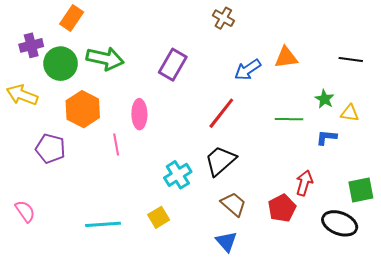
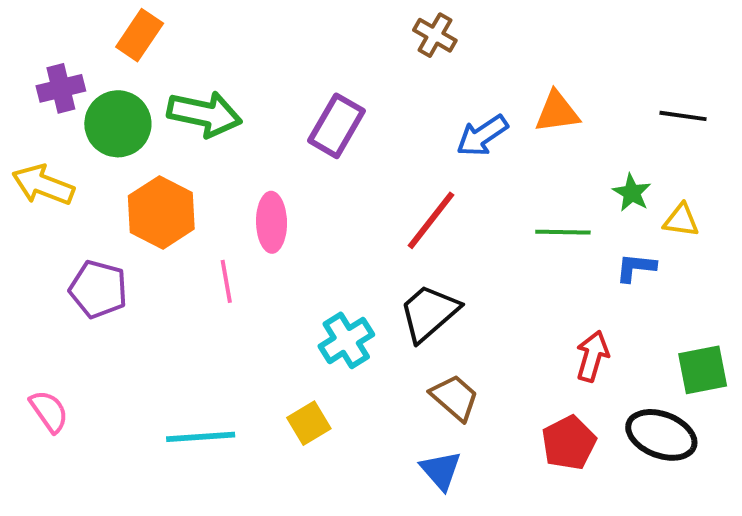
red pentagon: (282, 208) -> (569, 443), moved

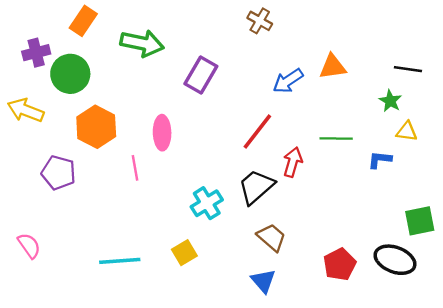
green arrow: (205, 114) -> (142, 43), moved
green star: (632, 193) -> (390, 101), moved
red arrow: (592, 356) -> (293, 162), moved

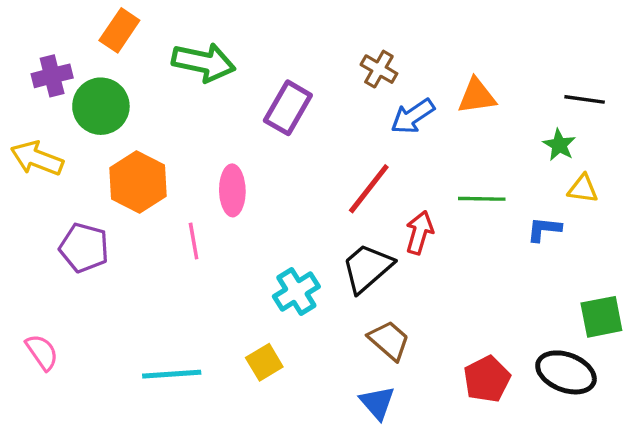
brown cross: (260, 21) -> (379, 69), moved

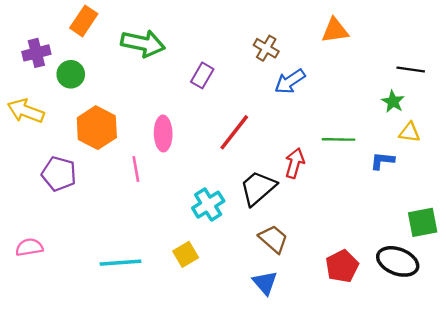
orange triangle: (477, 96) -> (335, 30), moved
green circle: (101, 106) -> (71, 74), size x0.7
purple rectangle: (288, 108) -> (202, 75), size x0.7
red line: (369, 189) -> (234, 132), moved
pink semicircle: (42, 352) -> (29, 247), turned -64

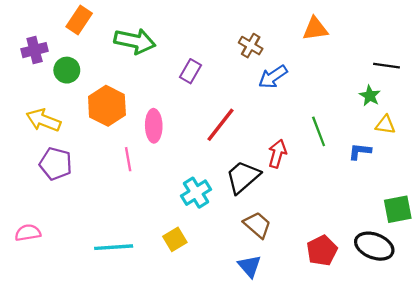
yellow arrow: (26, 111) -> (43, 120), moved
orange hexagon: (97, 128) -> (107, 106), moved
green line: (338, 139) -> (319, 131), turned 68

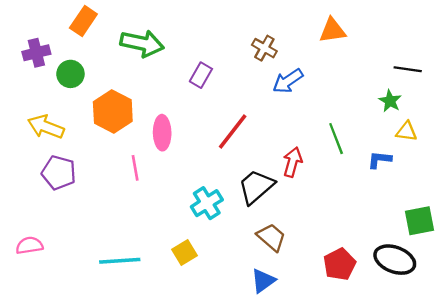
blue triangle: (250, 266) -> (263, 281), turned 35

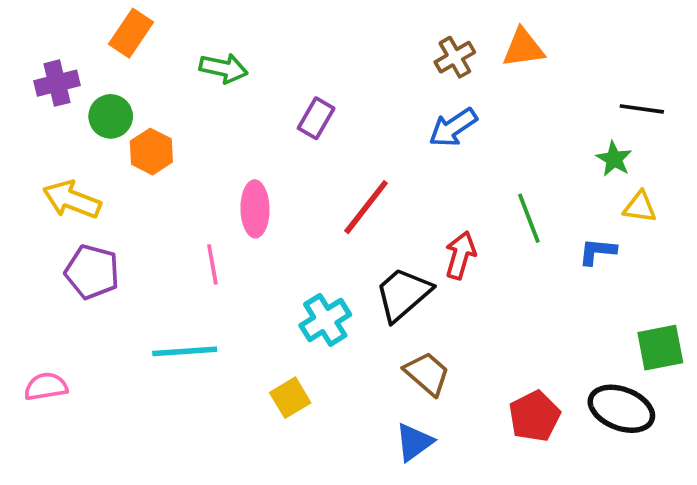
green arrow: (142, 43) -> (224, 68), size x0.7
brown cross: (264, 48) -> (455, 57), moved, turned 30
orange hexagon: (113, 112) -> (151, 152), moved, size x0.7
cyan line: (120, 261) -> (185, 351), moved

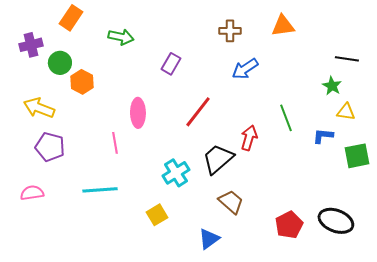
brown cross: (455, 57) -> (230, 31), moved, turned 30
green square: (660, 348) -> (357, 156), moved
pink semicircle: (46, 387) -> (32, 193), moved
blue triangle: (414, 442) -> (209, 239), moved

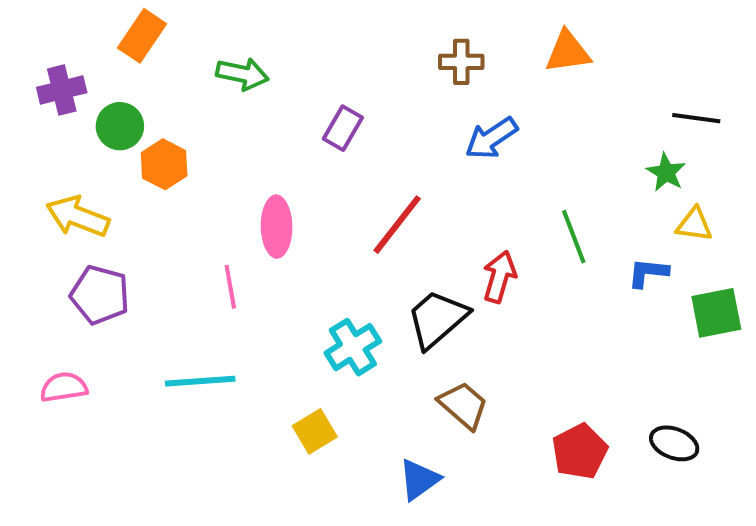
black ellipse: (336, 221) -> (674, 443), size x0.7

